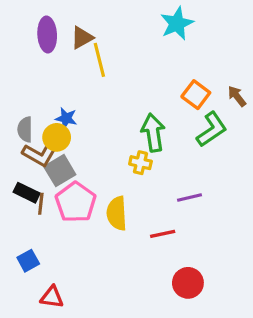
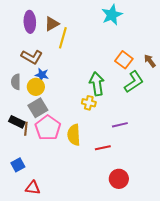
yellow line: (99, 60) -> (63, 38), turned 30
brown L-shape: (39, 155) -> (32, 57), moved

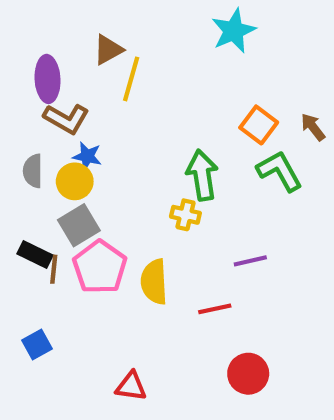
purple ellipse: (30, 22) -> (48, 79), moved
green L-shape: (134, 82) -> (280, 171), turned -85
red triangle: (33, 188) -> (131, 386), moved

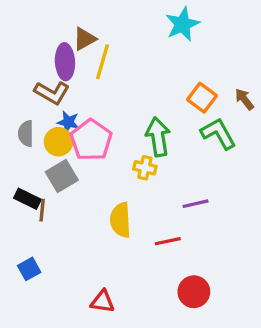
purple ellipse: (48, 79) -> (65, 62), moved
pink pentagon: (100, 267) -> (91, 140), moved

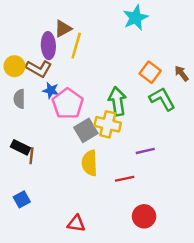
yellow circle: (58, 142) -> (14, 66), moved
yellow cross: (145, 168) -> (108, 124), size x1.5
gray square: (62, 176) -> (86, 130), moved

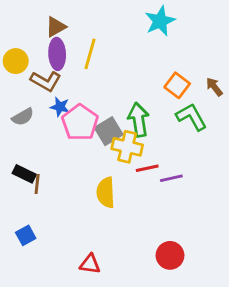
brown triangle: (63, 29) -> (56, 27), moved
yellow circle: (14, 66) -> (16, 61), moved
gray semicircle: (19, 99) -> (23, 117), turned -120
gray square: (86, 130) -> (109, 131), moved
red line: (125, 179) -> (147, 168), moved

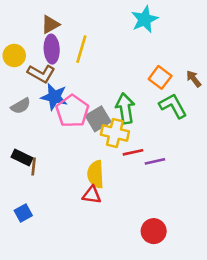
blue star: (60, 107) -> (54, 97), size x1.5
red triangle: (90, 264) -> (92, 195), moved

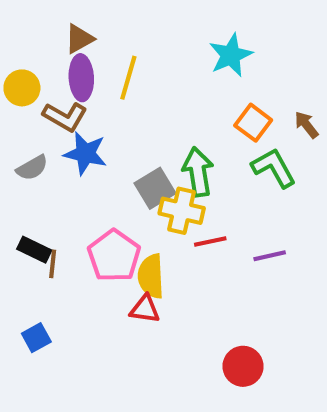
cyan star: (145, 19) -> (231, 55), moved
pink pentagon: (72, 111) -> (114, 256), moved
purple line: (155, 161) -> (270, 256), moved

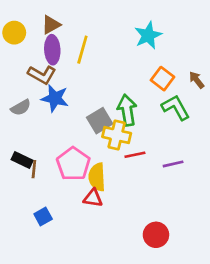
yellow circle: (22, 88) -> (14, 33), moved
blue square: (36, 338) -> (43, 216), moved

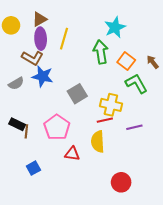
green arrow: (127, 110) -> (101, 52), moved
yellow cross: (117, 135) -> (111, 105), moved
yellow semicircle: (97, 177) -> (98, 142), moved

